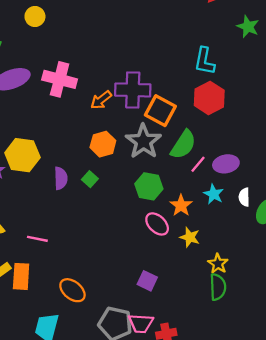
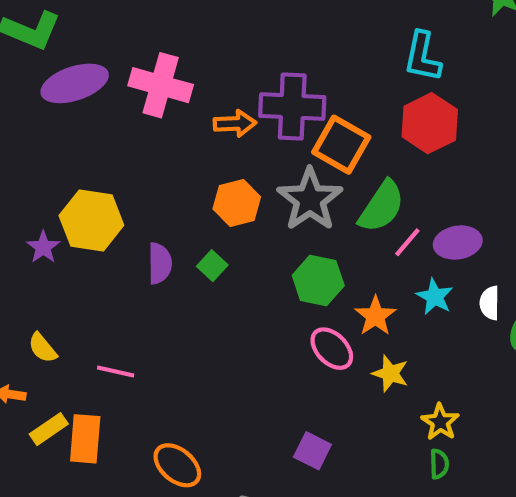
orange arrow: (101, 100) -> (235, 123), turned -145
green semicircle: (218, 287) -> (439, 464), size x0.6

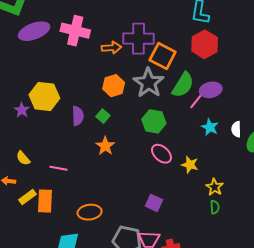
purple ellipse: (458, 243) -> (211, 90), moved
orange star: (375, 316) -> (105, 146), moved
orange ellipse: (177, 465) -> (90, 212), turned -45

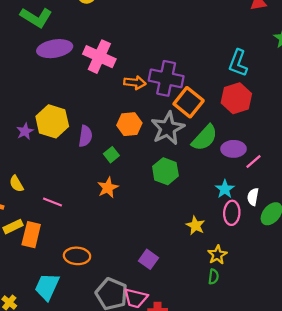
pink line: (196, 102) -> (254, 162), moved
purple semicircle: (78, 116) -> (85, 136), moved
pink ellipse: (162, 154) -> (232, 213), moved, turned 40

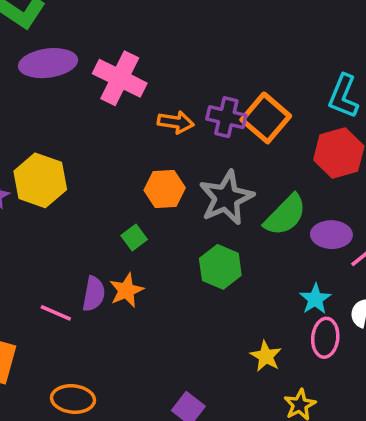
purple cross: (166, 78) -> (226, 117), size x0.7
orange square: (189, 102) -> (266, 118), moved
purple semicircle: (85, 136) -> (94, 294), moved
pink line: (53, 202) -> (56, 313), moved

